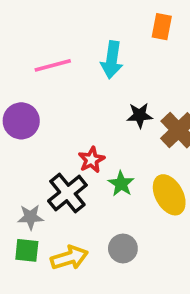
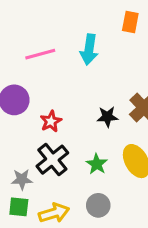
black star: (140, 115) -> (107, 117), moved
red star: (92, 160) -> (51, 121), moved
green star: (121, 184) -> (97, 164), moved

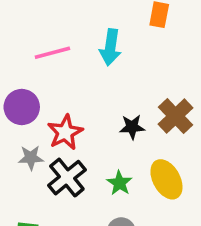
red star: (51, 121) -> (65, 132), size x1.4
gray star: (22, 179) -> (31, 158), moved

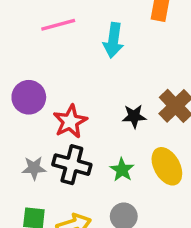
pink line: (52, 53) -> (58, 25), moved
gray star: (31, 158) -> (34, 168), moved
black cross: (67, 178) -> (72, 165), turned -36

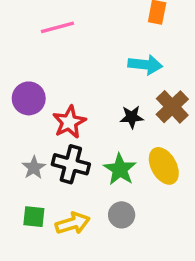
cyan arrow: (113, 40) -> (145, 65), moved, turned -92
gray star: (34, 168) -> (34, 168), turned -30
green star: (122, 170) -> (120, 169), size x1.4

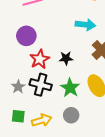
purple circle: (29, 98) -> (26, 36), moved
black star: (132, 117) -> (66, 58), moved

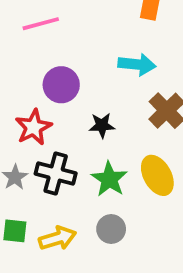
purple circle: (26, 36) -> (61, 85), moved
red star: (40, 59) -> (33, 127), moved

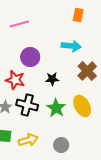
red star: (33, 127) -> (15, 80), turned -30
gray circle: (111, 229) -> (61, 145), moved

